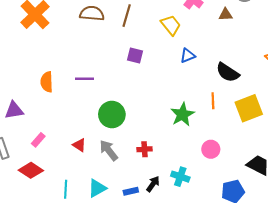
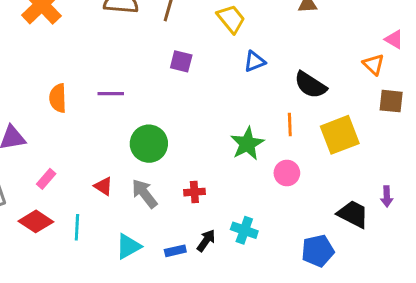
pink circle: (211, 149) -> (287, 173), moved
cyan line: (66, 189) -> (77, 227), moved

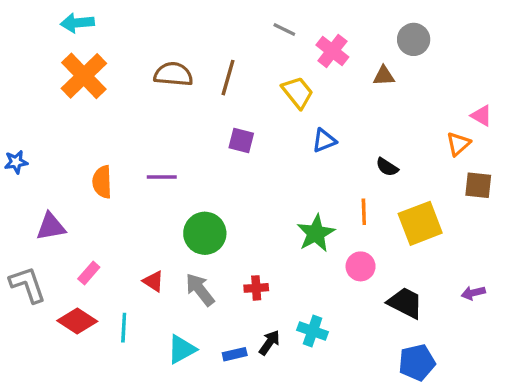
orange triangle: (374, 64) -> (458, 144), turned 35
black semicircle: (310, 85) -> (387, 167), size x0.6
purple arrow: (387, 196) -> (473, 293), turned 78
black trapezoid: (353, 214) -> (405, 303), moved
blue pentagon: (318, 251) -> (417, 362), moved

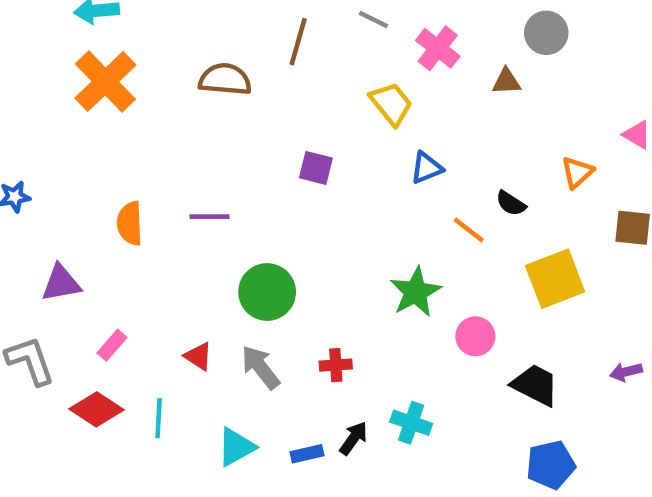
brown line: (228, 78) -> (298, 42), moved
orange triangle: (458, 144) -> (577, 172), moved
orange line: (364, 212) -> (469, 230), moved, turned -50

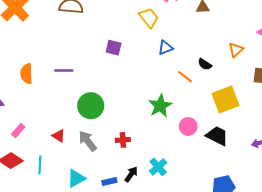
black trapezoid: (535, 385) -> (217, 136), moved
cyan cross: (411, 423) -> (158, 167), turned 30

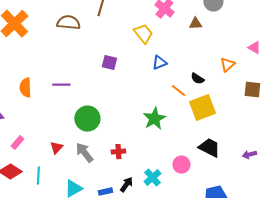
yellow square: (226, 100) -> (202, 108), moved
pink circle: (188, 126) -> (181, 165), moved
red triangle: (59, 136) -> (56, 148), turned 40

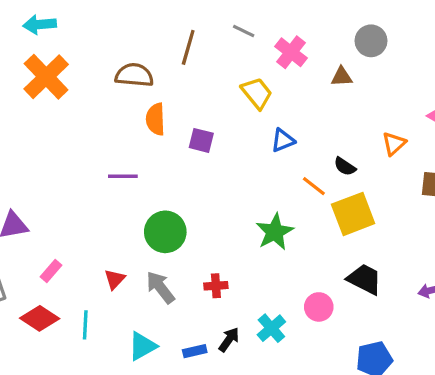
orange semicircle: (25, 88) -> (155, 119), moved

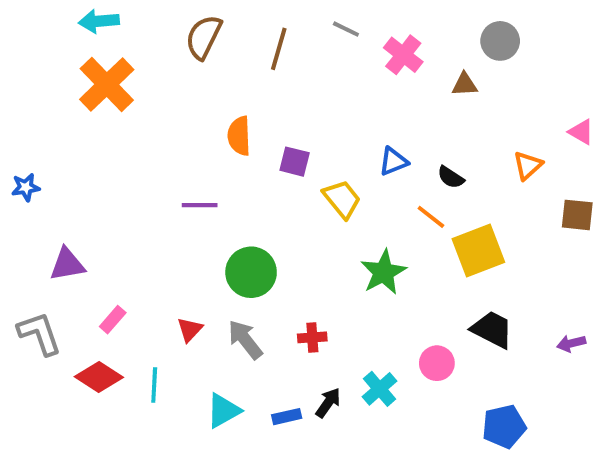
brown semicircle: (134, 75) -> (204, 37), moved, turned -69
yellow trapezoid: (257, 93) -> (342, 199), moved
black semicircle: (345, 167) -> (451, 177), moved

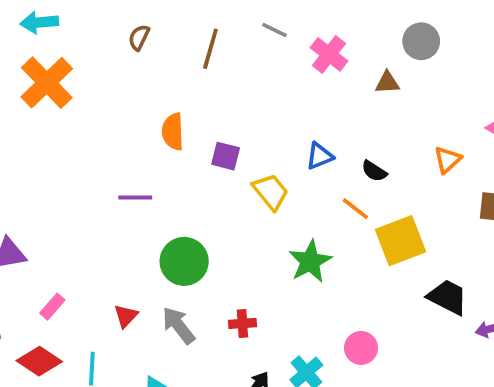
brown semicircle: (204, 37) -> (139, 37), size x0.6
black trapezoid: (492, 330) -> (448, 297), moved

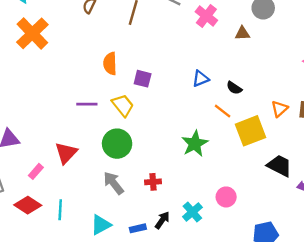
orange triangle: (448, 160) -> (279, 109), moved
yellow trapezoid: (271, 192) -> (123, 105), moved
red triangle: (126, 316) -> (66, 153), moved, size x1.5

